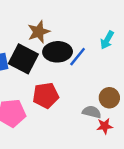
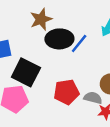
black square: (23, 59) -> (26, 72), moved
red pentagon: (46, 95) -> (66, 92), moved

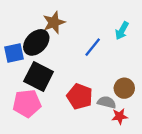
black ellipse: (59, 39) -> (36, 42), moved, turned -44
red pentagon: (66, 92) -> (80, 96), turned 30

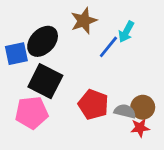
brown star: (54, 22) -> (84, 21), moved
cyan arrow: (122, 31) -> (126, 32), moved
brown circle: (124, 88) -> (143, 107), moved

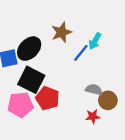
red pentagon: (93, 104) -> (47, 98), moved
gray semicircle: (125, 111) -> (94, 90), moved
red star: (140, 128) -> (93, 117), moved

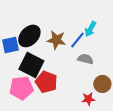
brown star: (61, 32) -> (56, 40), moved, turned 30
gray semicircle: (94, 90) -> (85, 59), moved

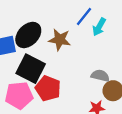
blue line: (77, 40) -> (84, 16), moved
gray semicircle: (85, 59) -> (100, 76), moved

